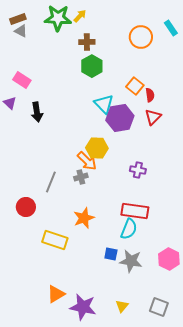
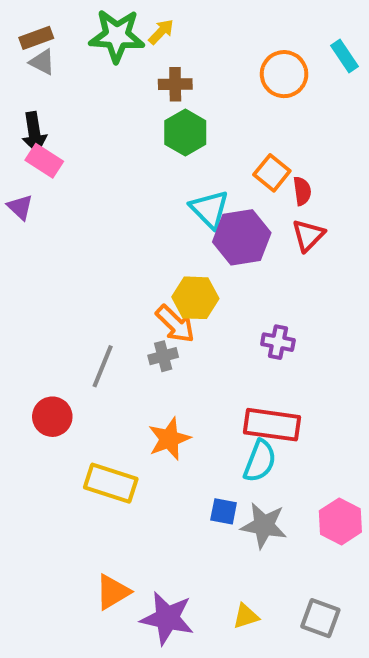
black arrow: (37, 112) -> (34, 133), moved
yellow triangle: (122, 306) -> (246, 616), turned 32

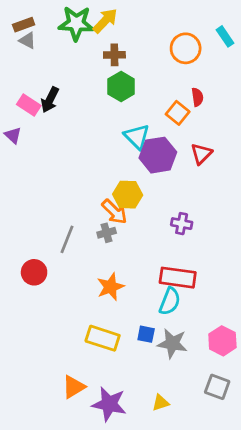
yellow arrow: (161, 32) -> (105, 21), size x1.5
black arrow: (34, 133) -> (50, 100), moved, turned 35
red semicircle: (302, 191) -> (197, 97), moved
yellow rectangle: (111, 483) -> (103, 338), moved
gray square: (320, 618) -> (217, 387), moved

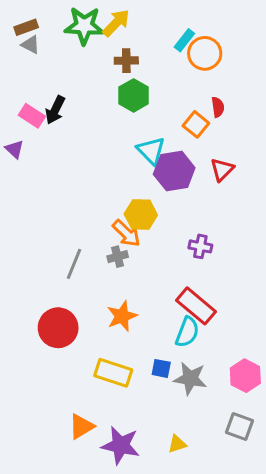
cyan rectangle: (225, 36) -> (184, 40), moved, turned 72
red circle: (34, 272) -> (58, 328), moved, size x1.4
red rectangle: (178, 278) -> (196, 306), turned 32

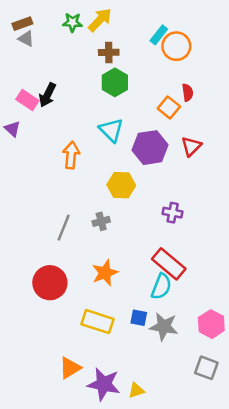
green star: (84, 26) -> (72, 22), size x0.6
cyan triangle: (151, 151) -> (111, 130), moved
orange arrow: (126, 233) -> (71, 155), moved, turned -128
yellow triangle: (177, 444) -> (136, 390), moved

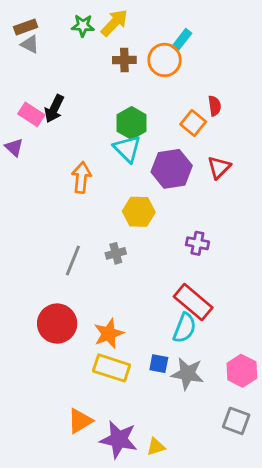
orange circle: (176, 46) -> (165, 60), moved
green hexagon: (115, 82) -> (132, 123), moved
orange star: (105, 273) -> (109, 334), moved

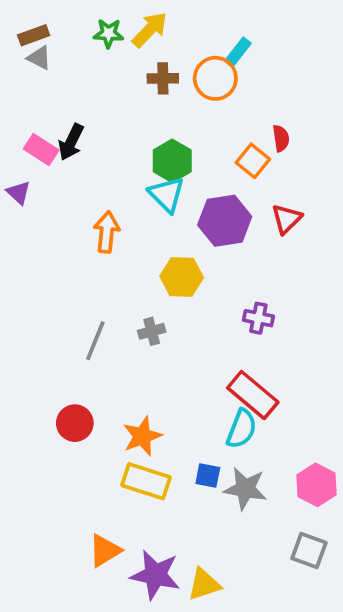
red circle: (57, 324) -> (75, 423), size x0.7
yellow triangle: (156, 447) -> (204, 584), size x1.4

